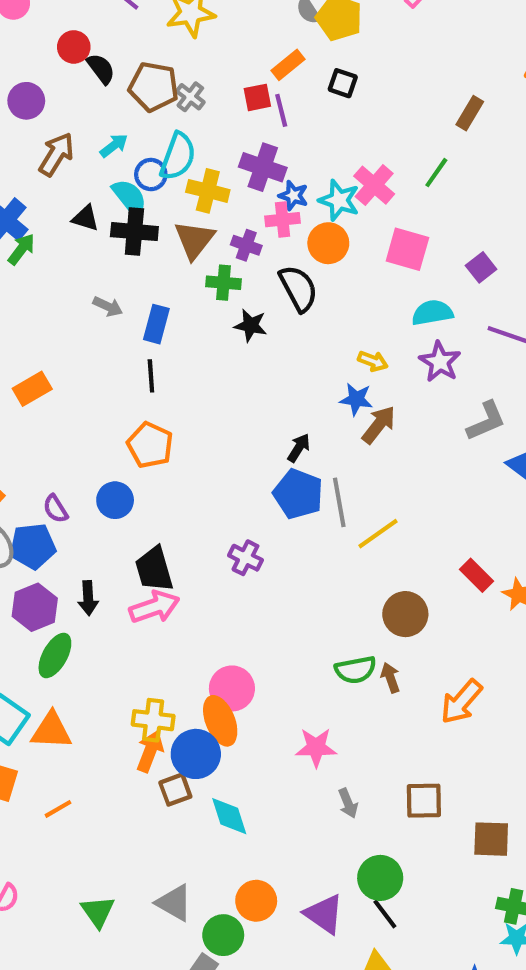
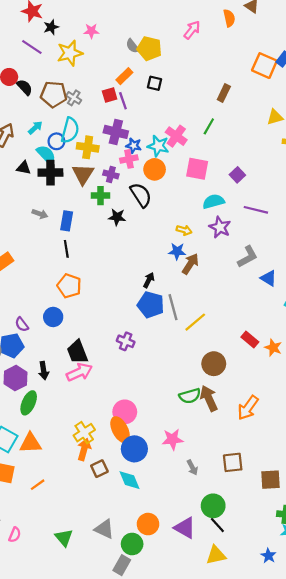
brown arrow: (390, 678) -> (209, 398), size x1.6
yellow cross: (153, 720) -> (84, 433), turned -35
blue circle: (196, 754) -> (134, 449), moved

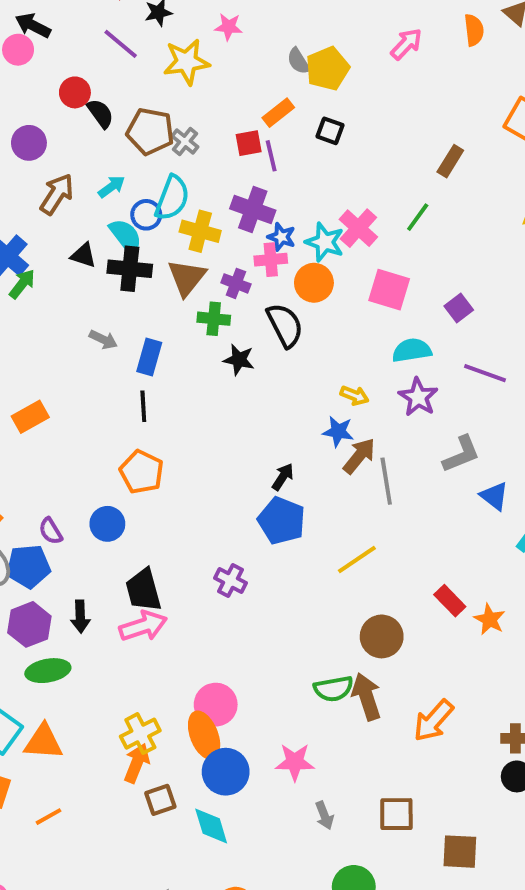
yellow pentagon: (149, 48) -> (327, 69), turned 30
gray line: (173, 307) -> (386, 481), moved
green ellipse: (29, 403) -> (48, 671), turned 50

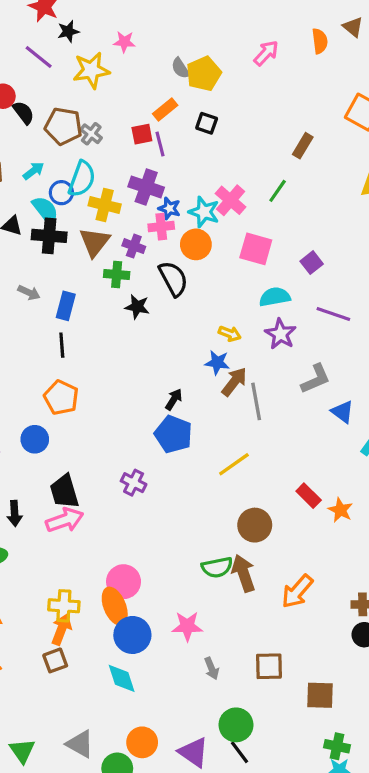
yellow cross: (140, 734) -> (64, 606), turned 32
brown square: (160, 800) -> (55, 660), moved

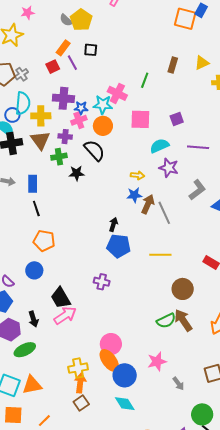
gray cross: (91, 134) -> (22, 74), turned 32
purple line: (160, 144) -> (72, 63), moved
brown rectangle: (303, 146) -> (173, 65), moved
purple square: (312, 263) -> (177, 119), turned 32
yellow line: (234, 464) -> (160, 255), turned 50

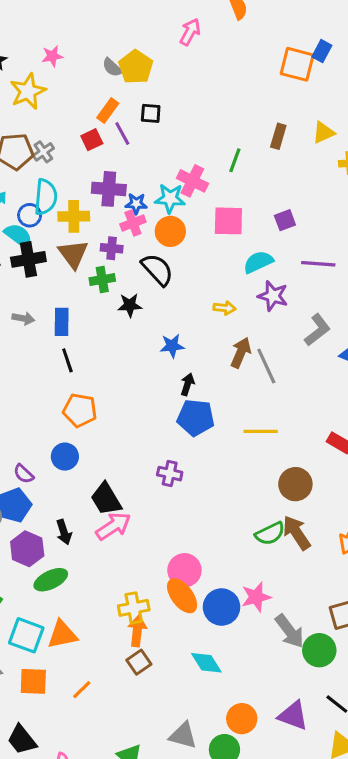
blue star: (134, 195) -> (172, 346), moved
blue circle: (125, 375) -> (222, 607), moved
gray arrow: (178, 384) -> (290, 631), size x1.6
green circle: (202, 414) -> (319, 650), moved

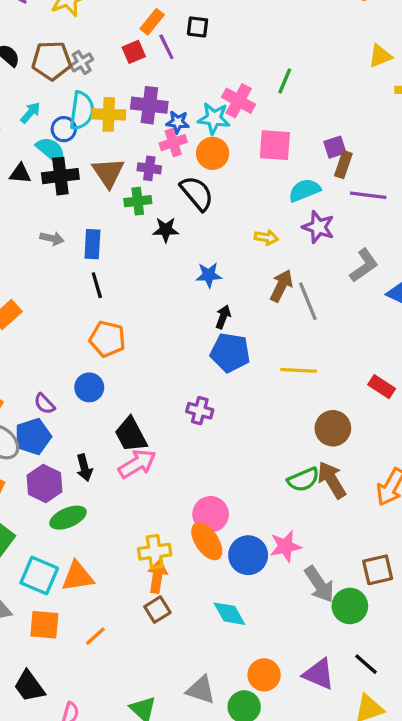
brown rectangle: (278, 136) -> (343, 165), moved
yellow cross: (74, 216) -> (109, 114), moved

